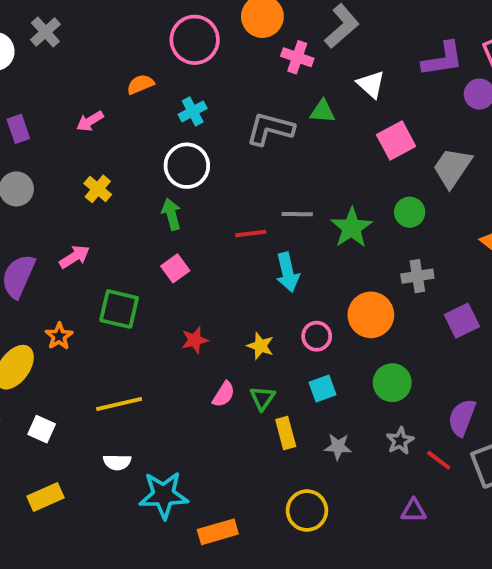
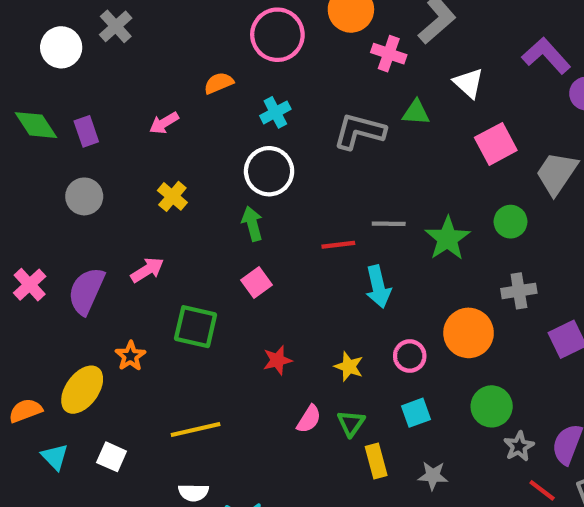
purple L-shape: (443, 59) -> (546, 56), turned -123
gray star: (400, 441) -> (519, 446), moved

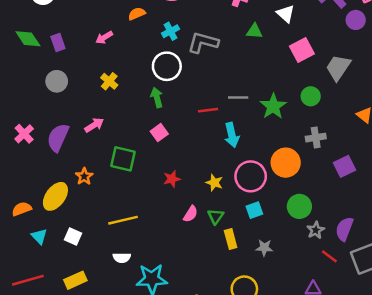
gray L-shape: (359, 131) -> (203, 42), moved
pink circle: (410, 356) -> (251, 176), size x1.6

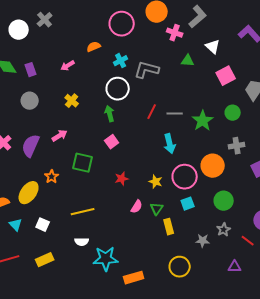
red line: (208, 110) -> (152, 112), moved, turned -56
gray star: (316, 230) -> (224, 230), moved
gray star: (264, 248) -> (203, 241), moved

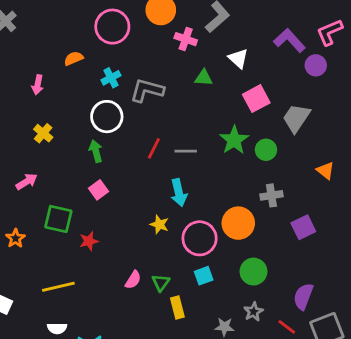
pink arrow: (68, 66) -> (38, 85), turned -48
green star: (203, 121) -> (234, 140), moved
red star: (122, 179) -> (89, 241), moved
yellow star: (156, 182) -> (159, 224), moved

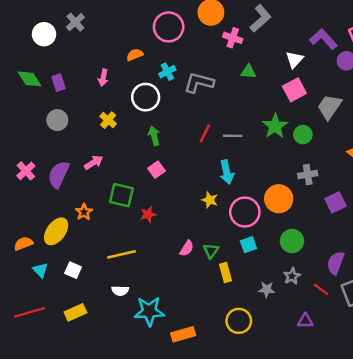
white triangle: (238, 58) -> (294, 60), moved, turned 30
white circle: (107, 117) -> (146, 97), moved

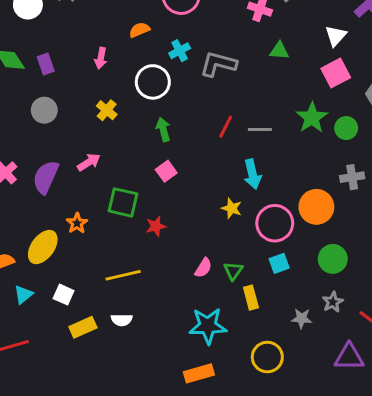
cyan triangle: (40, 270) -> (23, 295), turned 35
cyan star: (149, 311) -> (208, 326), moved
yellow rectangle: (75, 312) -> (83, 327), moved
purple triangle: (305, 321) -> (349, 357), size x1.5

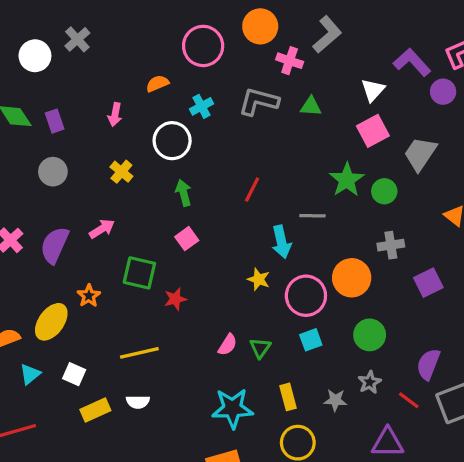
gray L-shape: (218, 64) -> (259, 101), moved
gray line: (260, 130) -> (312, 216), moved
yellow rectangle: (251, 298) -> (288, 397), moved

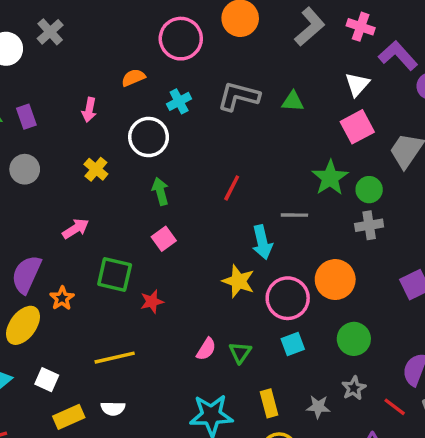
pink cross: (290, 61) -> (361, 27), moved
purple semicircle: (55, 245) -> (26, 274), moved
gray cross: (391, 245) -> (369, 225), moved
yellow star: (259, 279) -> (238, 281), size x1.4

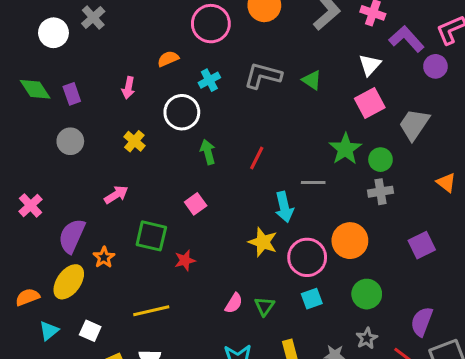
green triangle: (293, 101) -> (312, 80), turned 30
green arrow: (160, 191) -> (208, 152), moved

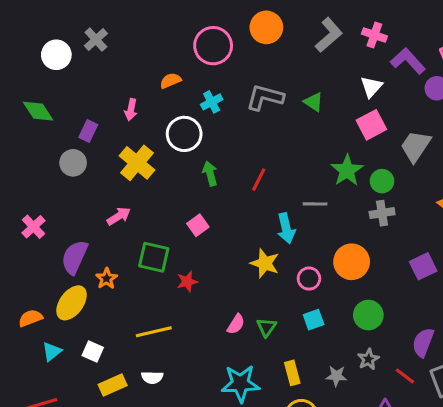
purple rectangle: (72, 94) -> (88, 131), moved, turned 45
yellow cross: (134, 141) -> (137, 163), size x1.6
pink circle: (307, 257) -> (309, 279), size x0.6

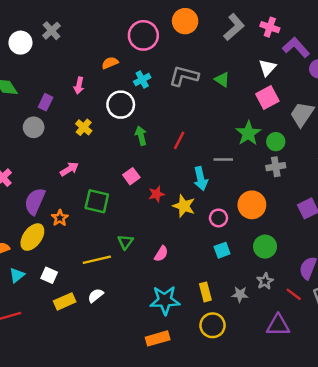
yellow cross: (137, 163) -> (84, 127), size x0.6
red star: (187, 282) -> (156, 194), moved
green triangle: (266, 327) -> (125, 242), moved
white semicircle: (152, 377) -> (96, 295), turned 140

